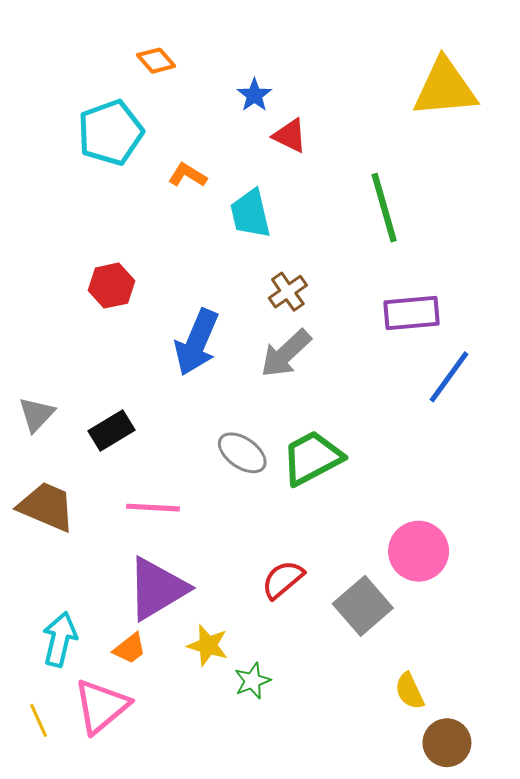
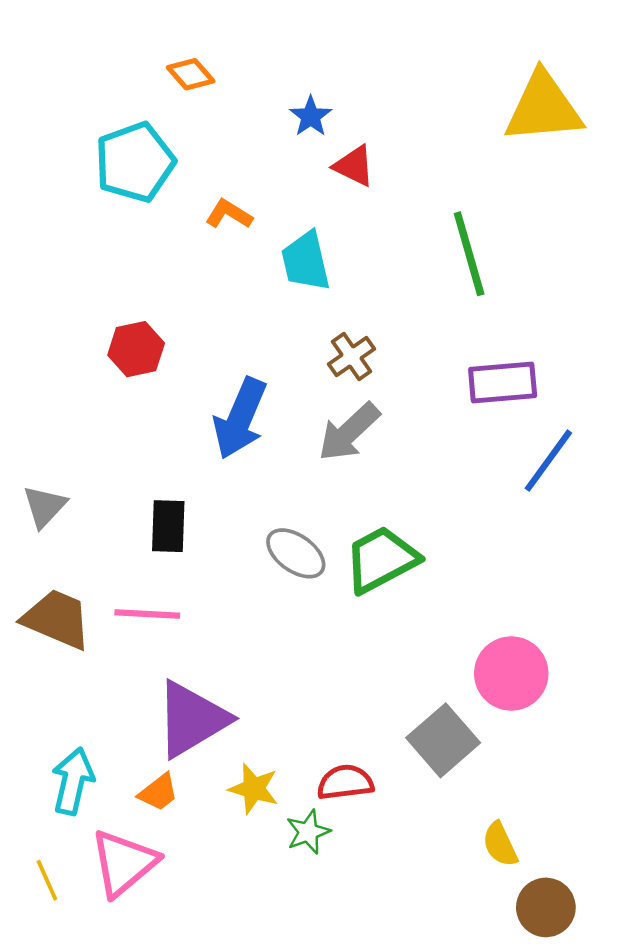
black rectangle: (111, 431) -> (168, 526), moved, turned -57
pink line: (153, 508) -> (147, 614), moved
red semicircle: (283, 580) -> (345, 782), moved, turned 33

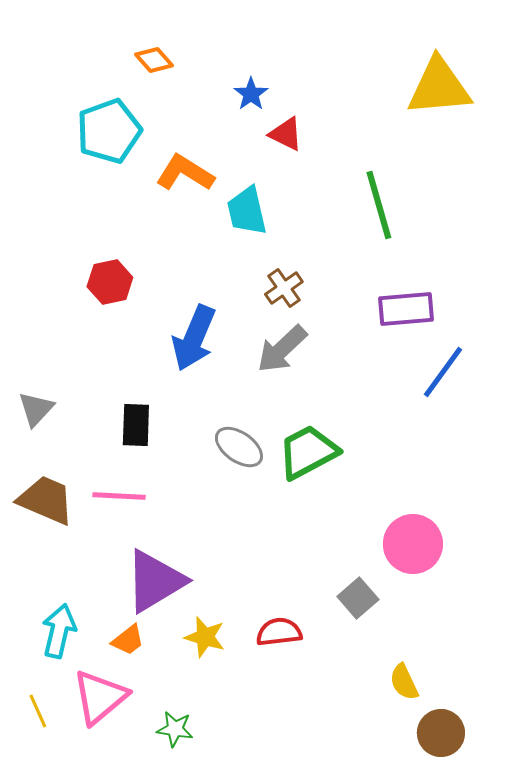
orange L-shape: (229, 214) -> (185, 173), size x1.5
gray square: (443, 740) -> (358, 598), size x0.7
green star: (308, 832) -> (175, 729), moved, turned 30

